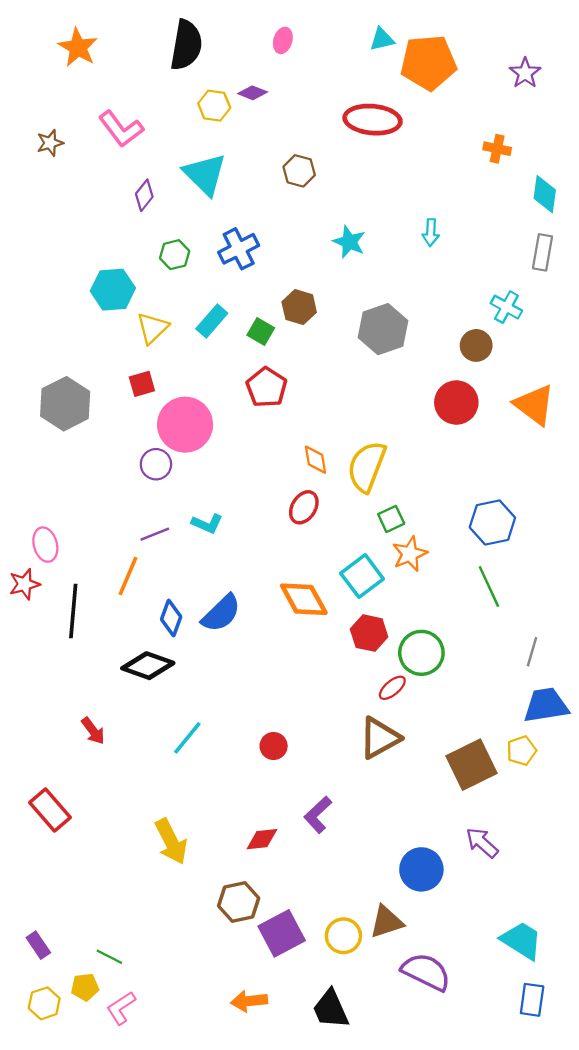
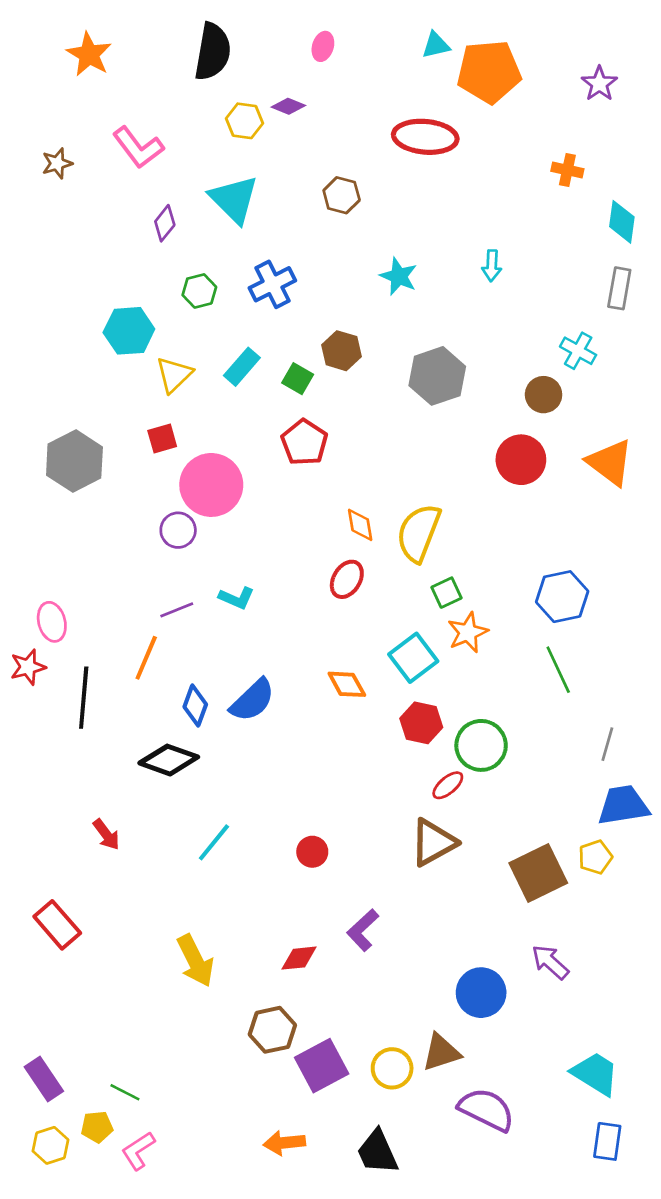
orange diamond: (304, 599) -> (347, 684), size x0.7
purple rectangle: (38, 945) -> (44, 1079), size x1.4

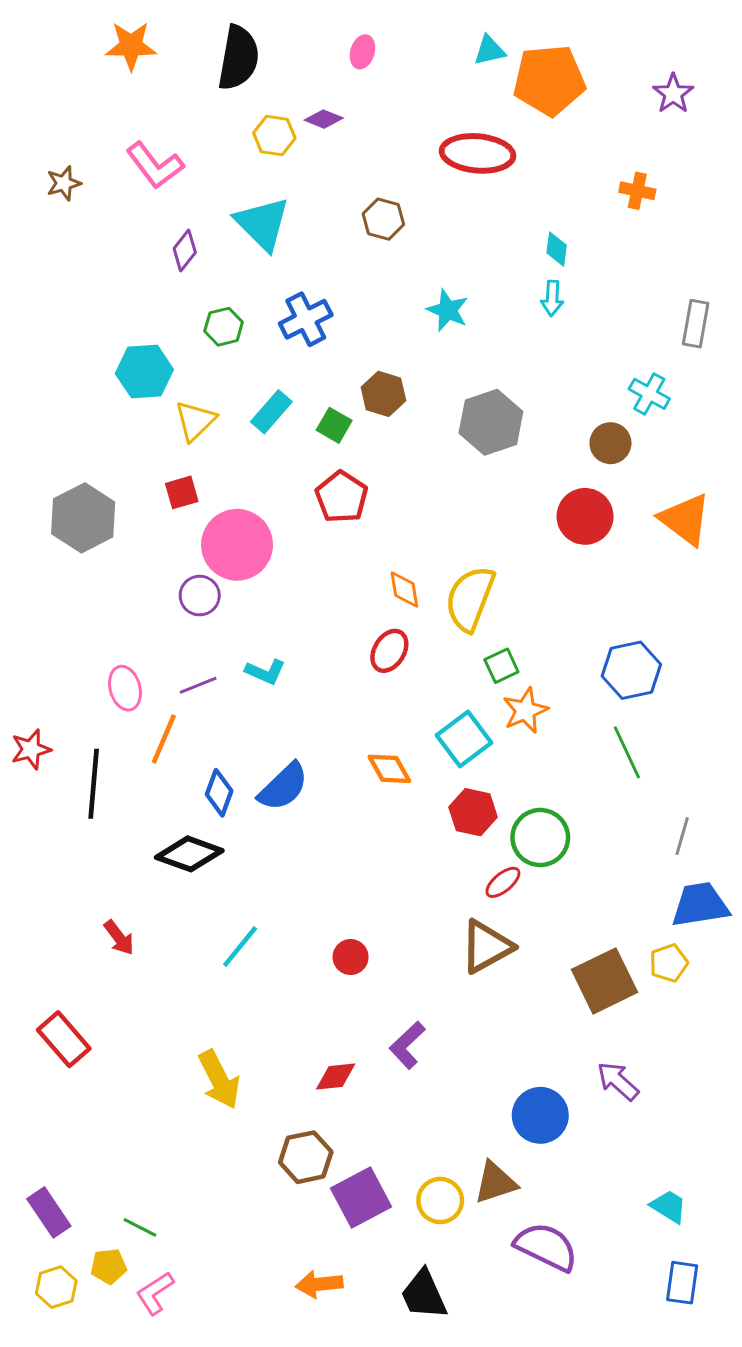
orange star: (89, 54) -> (131, 46), moved, turned -30
cyan diamond: (622, 222) -> (557, 249), moved, size x0.7
pink ellipse: (52, 622) -> (125, 688), moved
cyan trapezoid: (595, 1074) -> (669, 1206), size x0.7

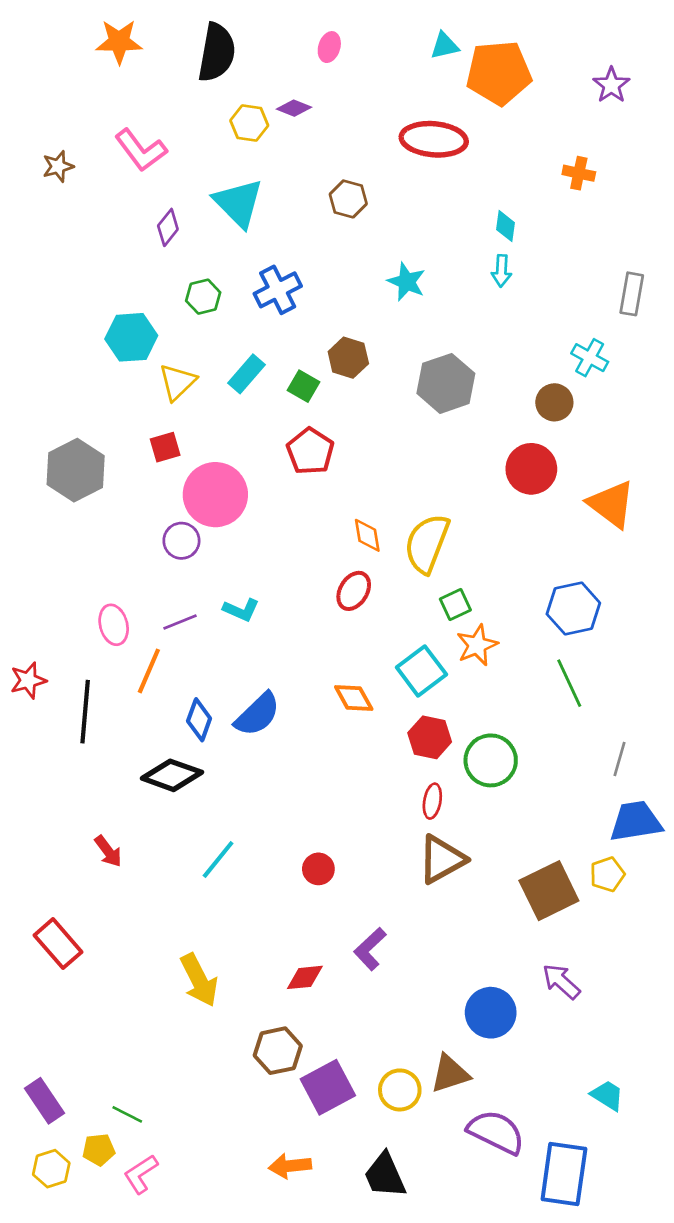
orange triangle: (685, 519) -> (611, 504), moved
red ellipse: (503, 882) -> (432, 801), moved, turned -40
blue rectangle: (682, 1283) -> (564, 1174), moved, size x1.6

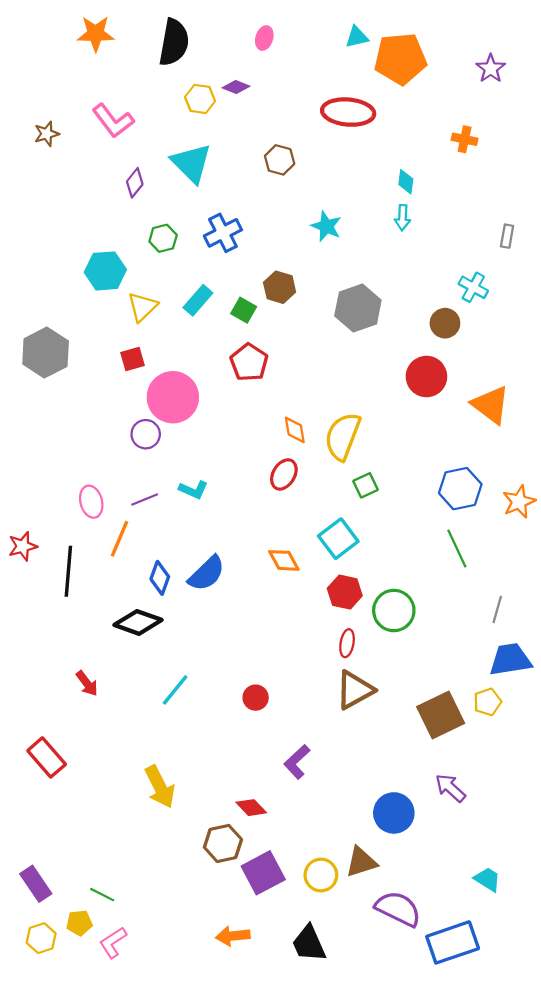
gray rectangle: (632, 294) -> (507, 236), size x0.7
gray hexagon: (76, 470) -> (46, 353), moved
orange star: (477, 645) -> (519, 502), moved
red diamond: (305, 977) -> (251, 808), moved, turned 52
blue rectangle: (564, 1174) -> (453, 942), turned 63

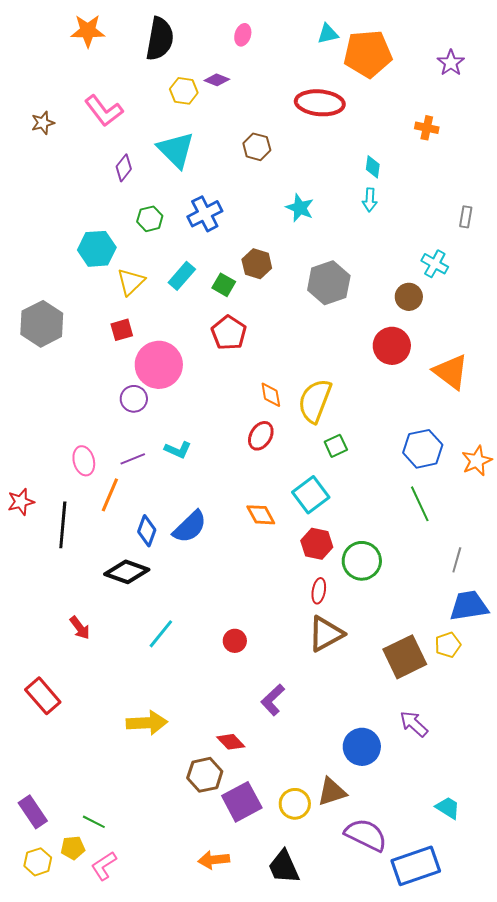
yellow arrow: (160, 787) -> (147, 723), turned -66

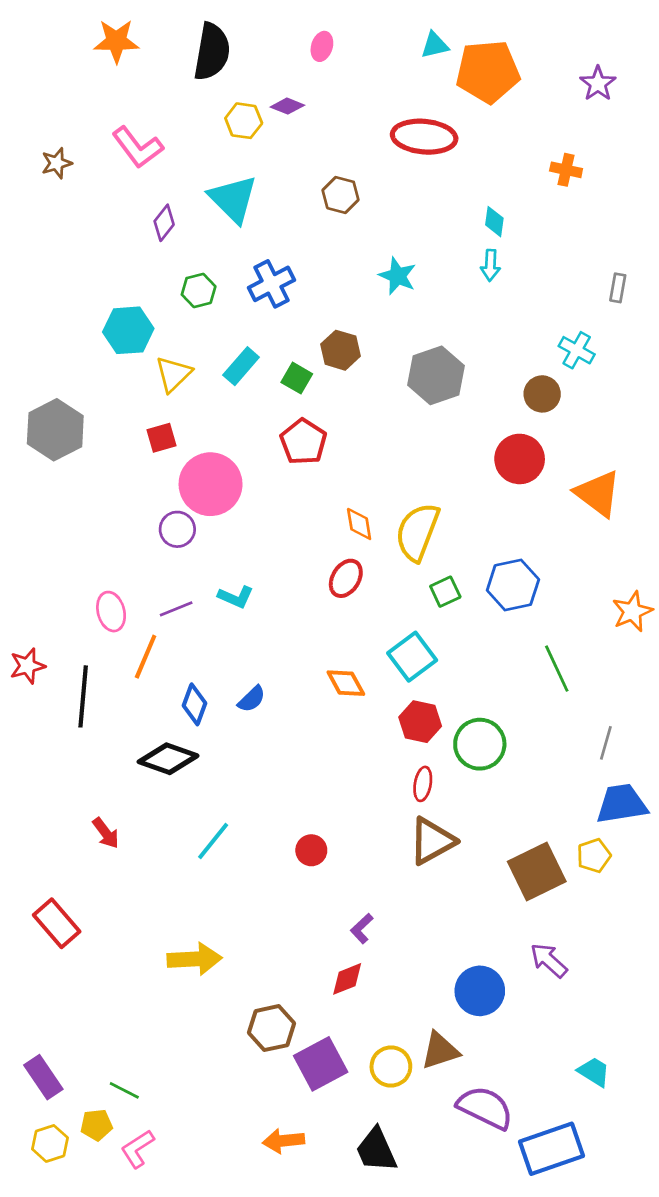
blue hexagon: (423, 449) -> (513, 585), moved
blue semicircle: (190, 527) -> (252, 699), size x0.6
purple L-shape: (273, 700) -> (362, 929), size x0.7
red diamond: (231, 742) -> (347, 979), moved, turned -68

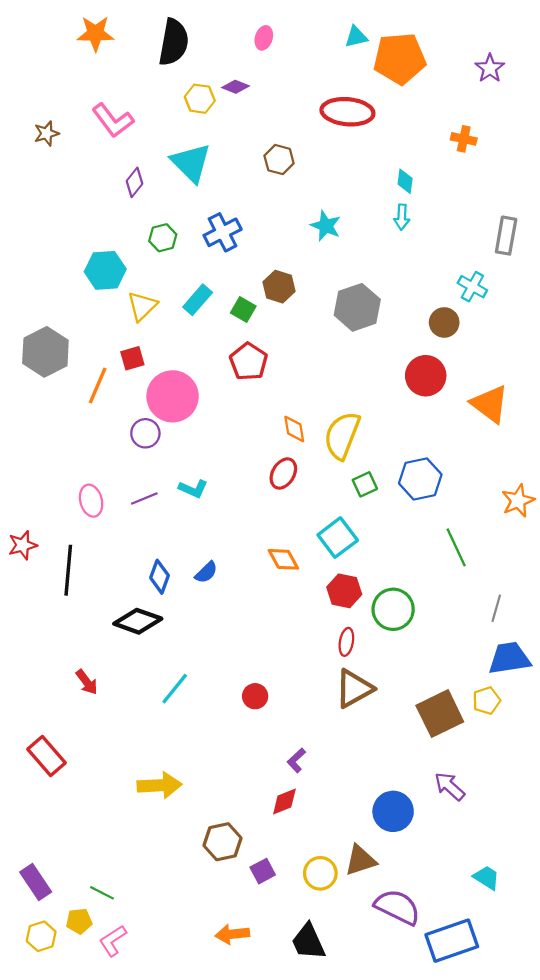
gray rectangle: (618, 288) -> (506, 236), size x1.6
orange line: (146, 657) -> (98, 385), moved
purple square: (321, 1064) -> (263, 871), size x0.6

